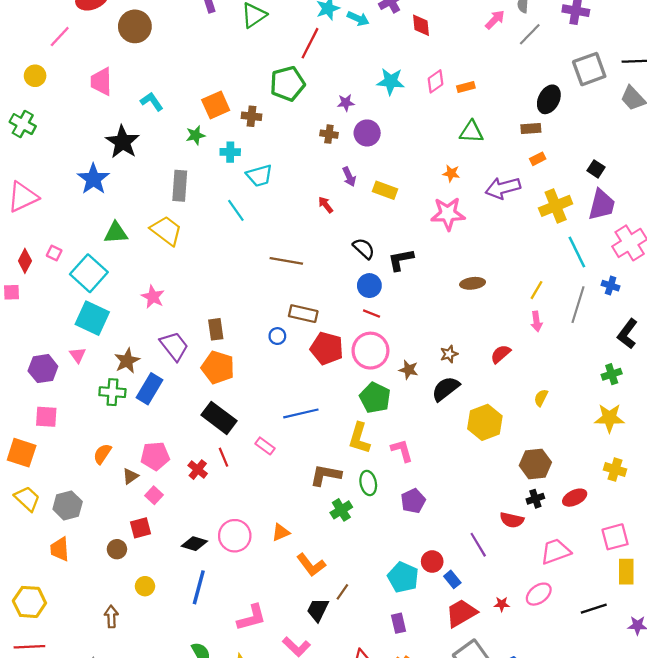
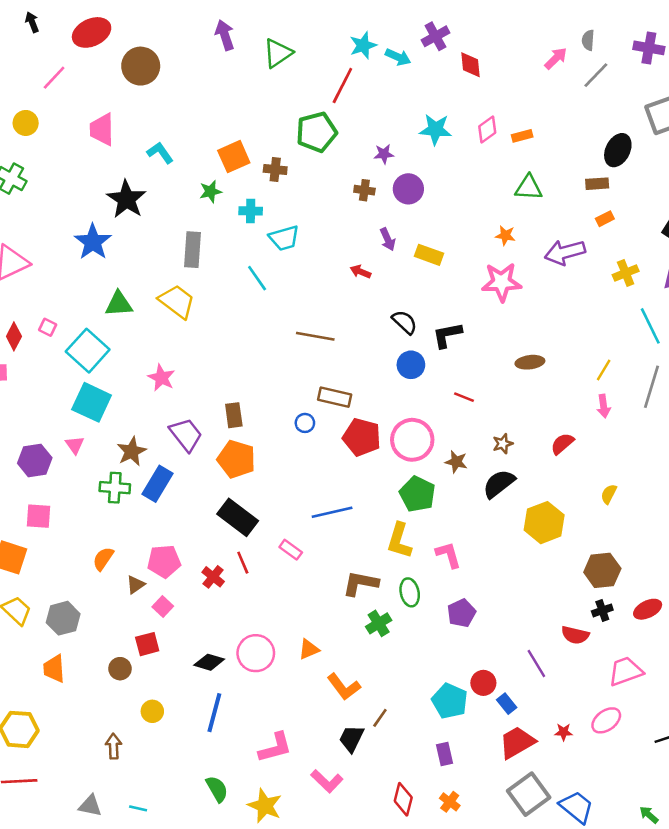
red arrow: (326, 205) -> (361, 272), turned -30
yellow cross: (556, 206) -> (626, 273), size x0.7
red line: (372, 314) -> (464, 397), moved

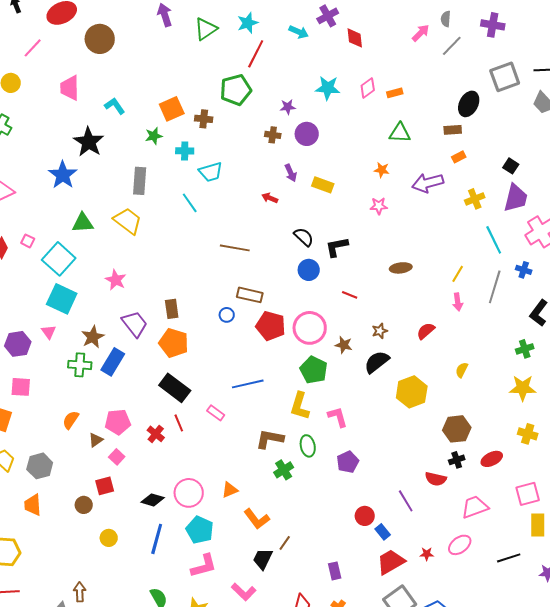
cyan star: (363, 45) -> (248, 23), moved
pink star: (501, 282) -> (379, 206), size x0.6
cyan pentagon: (450, 701) -> (200, 530), moved
brown arrow: (114, 746) -> (80, 592), moved

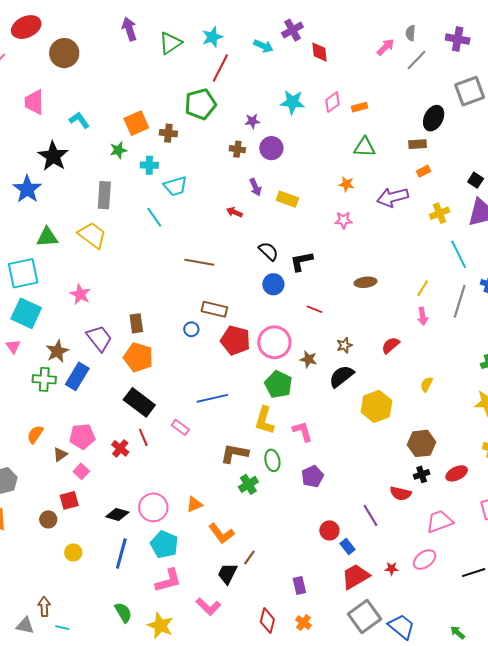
cyan square: (59, 259) -> (23, 273), turned 36

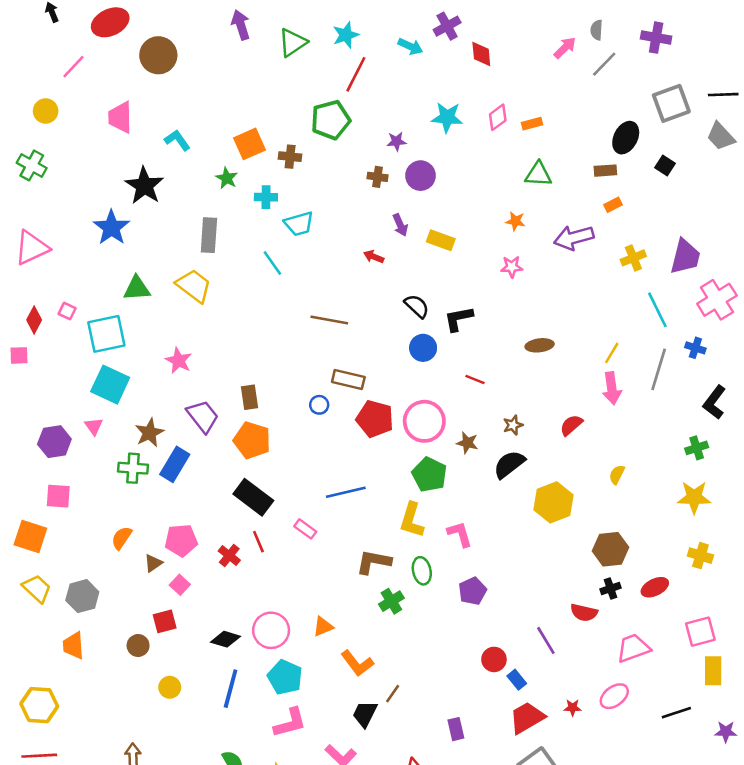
green star: (118, 150) -> (227, 178), turned -30
black square: (476, 180) -> (665, 165), moved
pink arrow: (423, 316) -> (612, 388), size x1.4

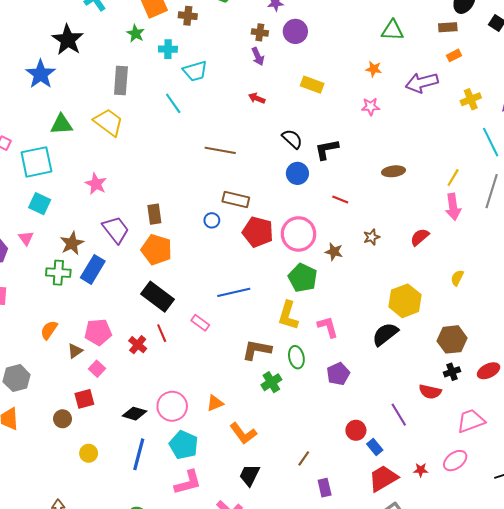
purple arrow: (400, 225) -> (258, 56), moved
cyan square: (110, 385) -> (40, 204), size x0.7
black semicircle: (509, 464) -> (385, 334), moved
brown line: (393, 694) -> (304, 458), moved

